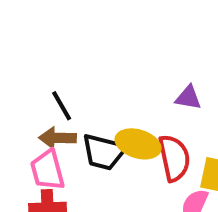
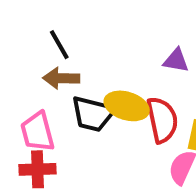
black line: (62, 106) -> (59, 45), moved
brown arrow: (58, 138) -> (61, 78), moved

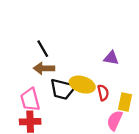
red semicircle: (162, 120) -> (103, 93), size x0.6

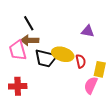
pink trapezoid: (30, 100) -> (18, 50), moved

